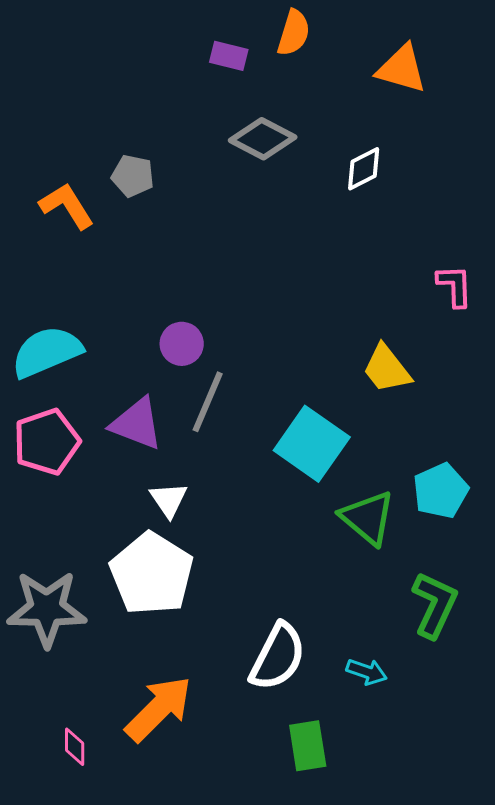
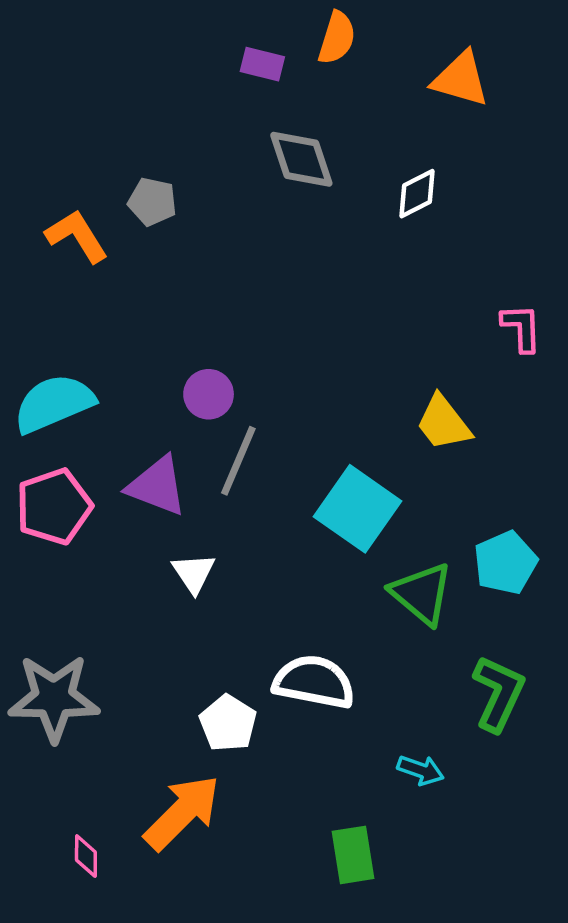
gray diamond: (263, 139) -> (301, 159), turned 44
white pentagon: (152, 574) -> (228, 723), moved, size x0.6
white semicircle: (278, 657) -> (314, 682), moved, turned -106

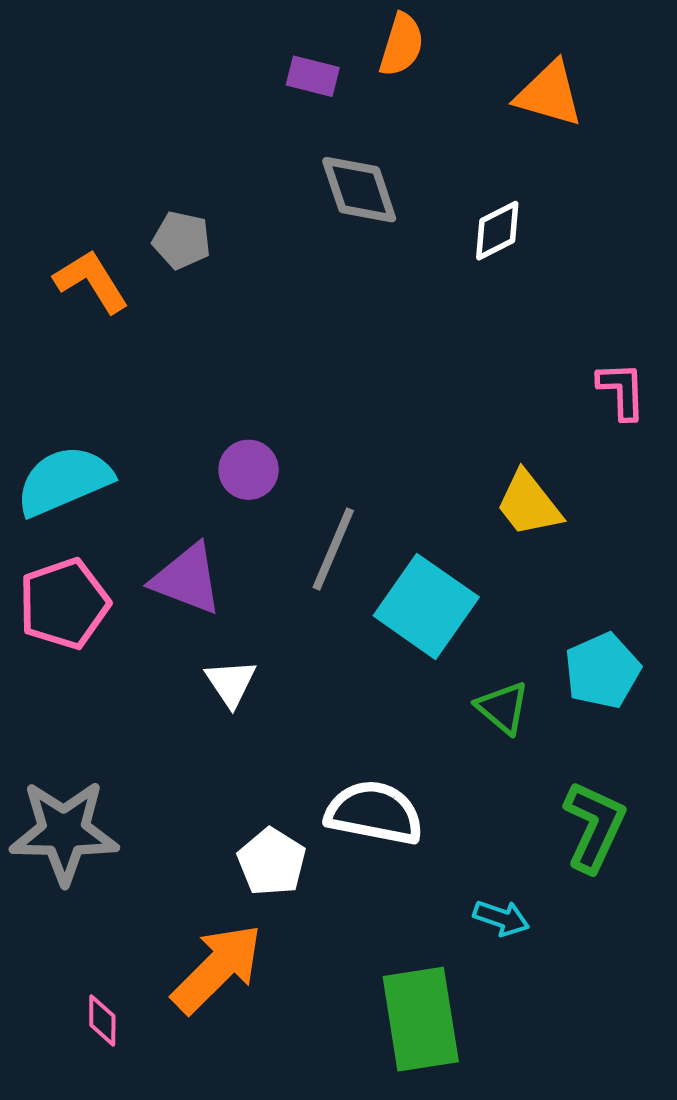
gray line: (238, 461) -> (333, 549), moved
green triangle: (422, 594) -> (503, 708), size x0.7
green rectangle: (353, 855) -> (421, 1019), size x1.5

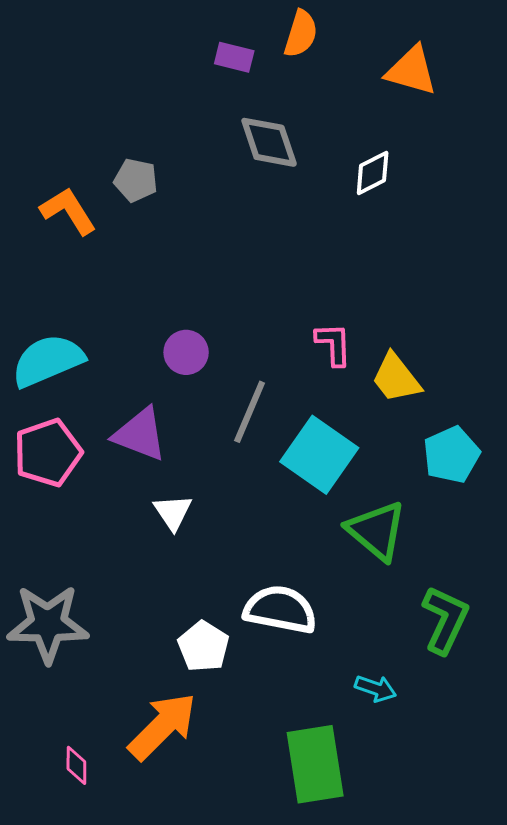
pink L-shape: (622, 391) -> (334, 344), moved
cyan pentagon: (602, 671) -> (451, 455), moved
green triangle: (503, 708) -> (377, 531), size x1.5

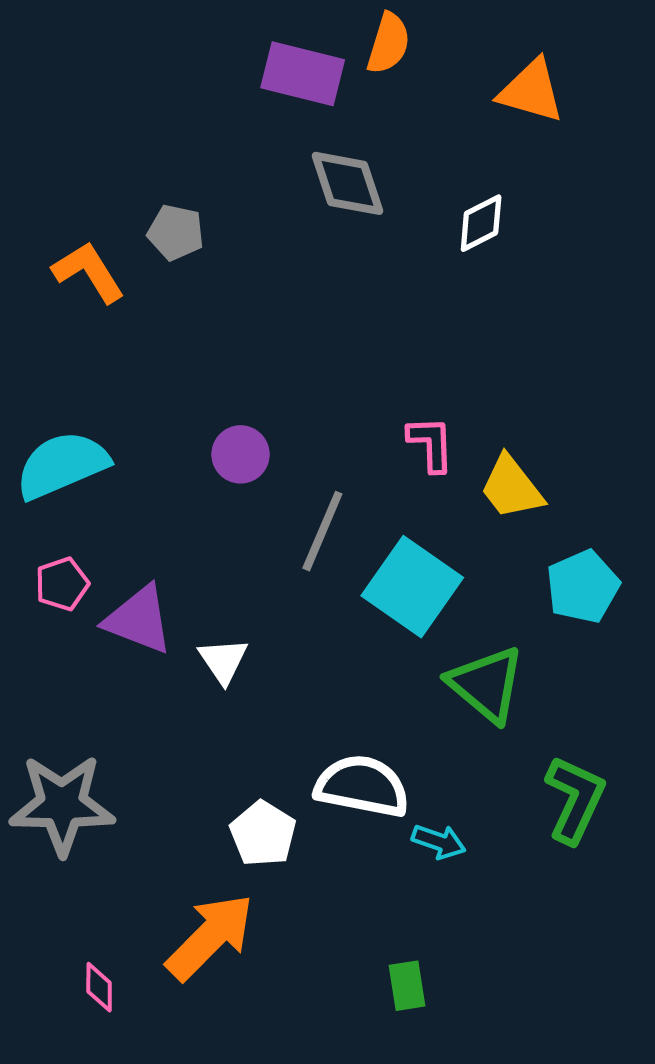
purple rectangle: (234, 57) -> (303, 74), size x1.6
purple triangle: (140, 434) -> (139, 620), moved
pink pentagon: (48, 453) -> (62, 584), size x0.6
cyan arrow: (376, 688) -> (439, 842), moved
green rectangle: (315, 764) -> (407, 986), size x0.5

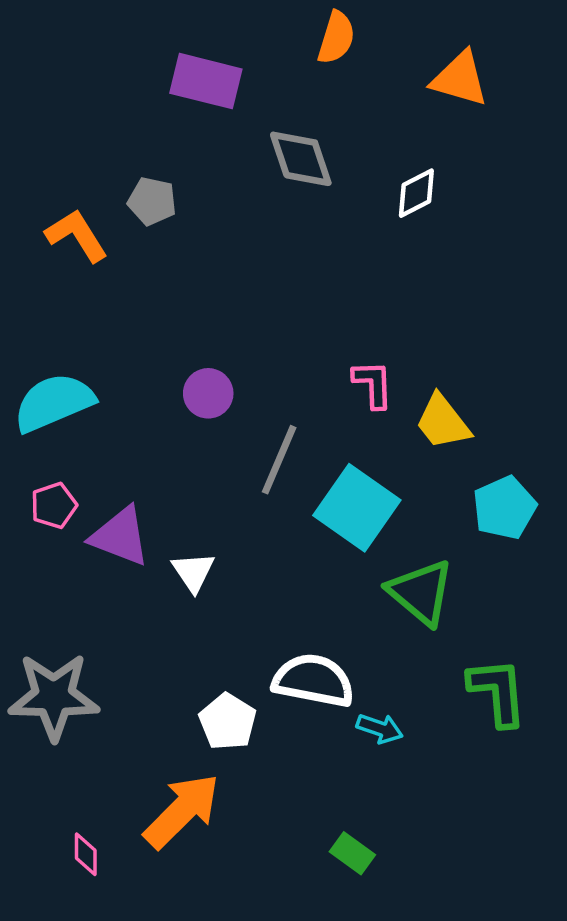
purple rectangle: (303, 74) -> (206, 81), moved
green L-shape: (575, 799) -> (498, 692), turned -30
green rectangle: (407, 986) -> (352, 853), turned -45

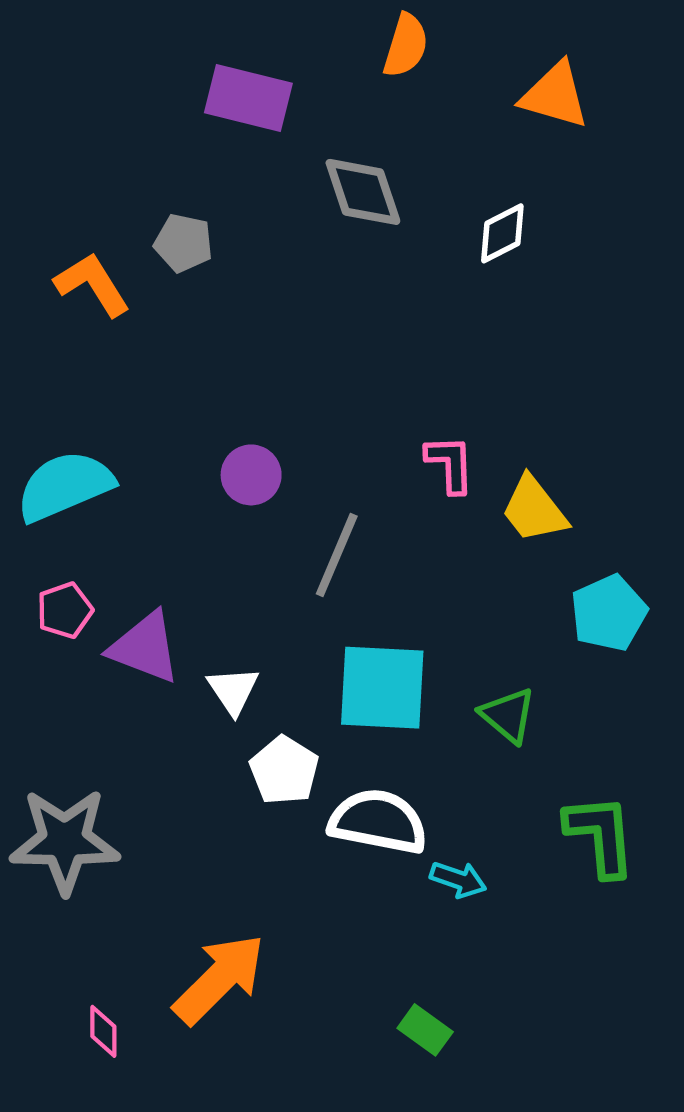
cyan square: (357, 508) -> (382, 688), moved, turned -32
green triangle: (421, 592) -> (508, 715), size x0.7
white pentagon: (228, 722) -> (284, 770), moved

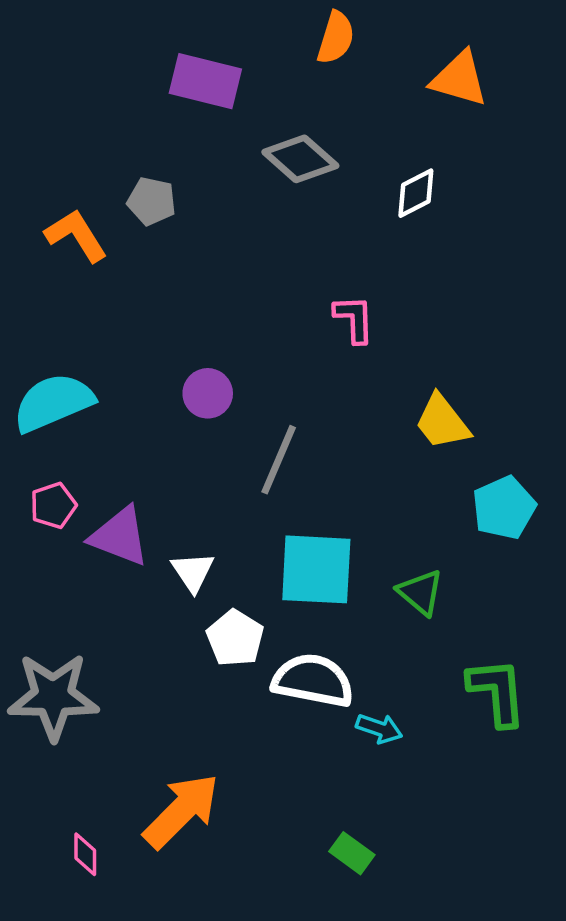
gray diamond: (363, 192) -> (300, 159), turned -30
pink L-shape: (450, 464) -> (354, 319), moved

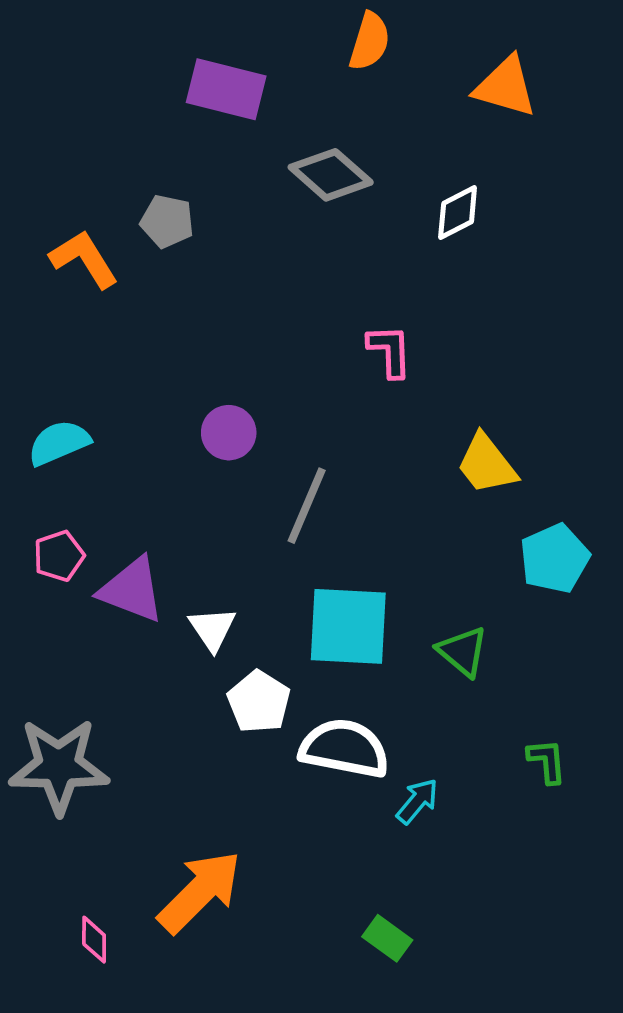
cyan semicircle: (53, 402) -> (59, 443), size x0.7
green L-shape: (497, 692) -> (547, 761), size x0.6
cyan arrow: (379, 728) -> (417, 801), turned -69

